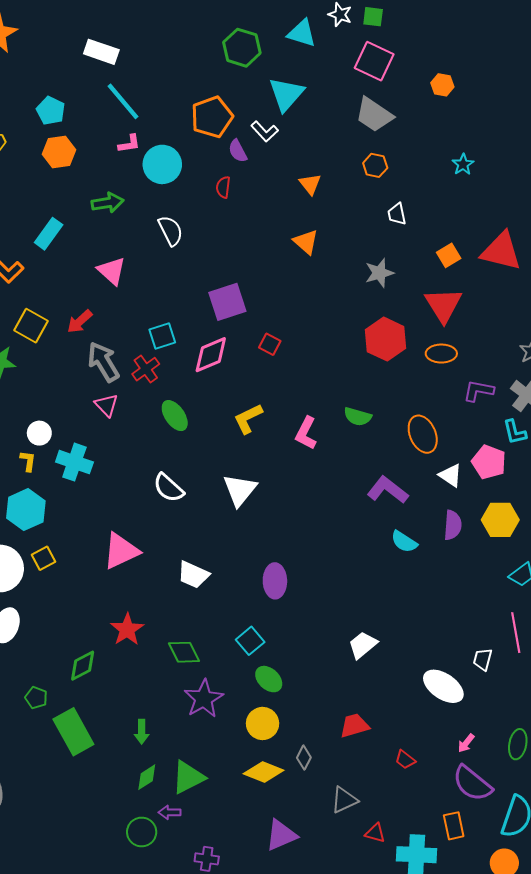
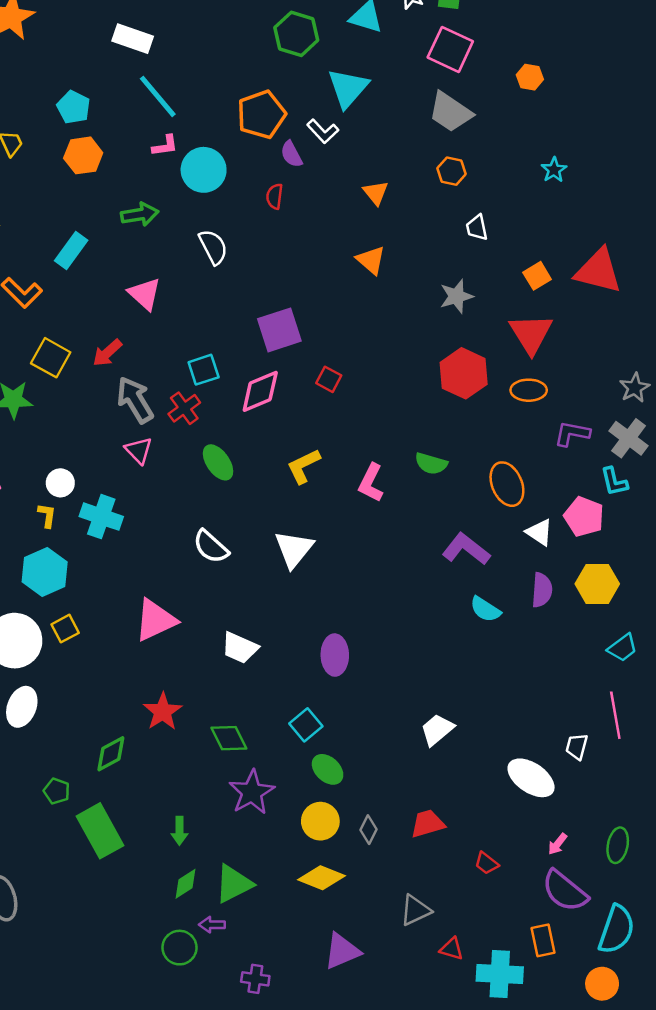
gray diamond: (304, 758) -> (368, 830), moved

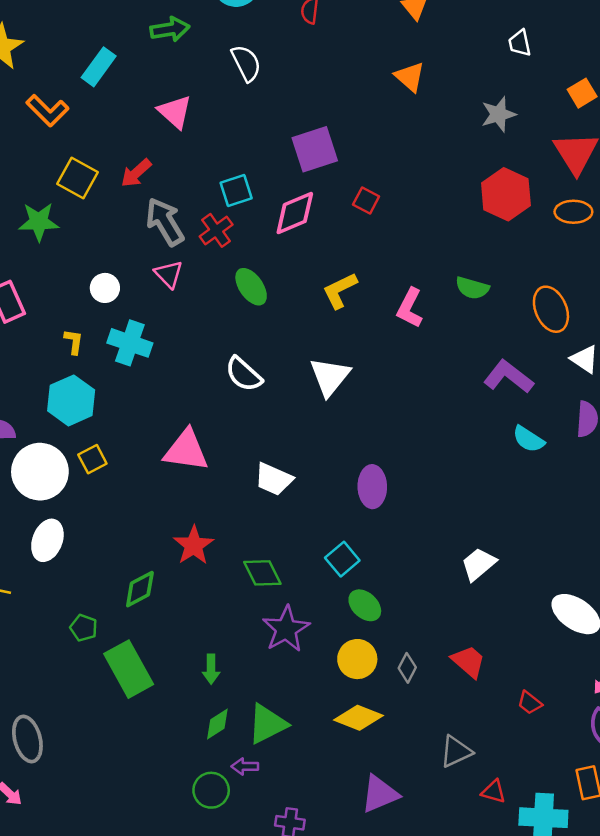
white circle: (60, 483) -> (105, 288), moved
pink triangle: (155, 620) -> (186, 450), turned 33
red trapezoid: (427, 824) -> (468, 662), turned 57

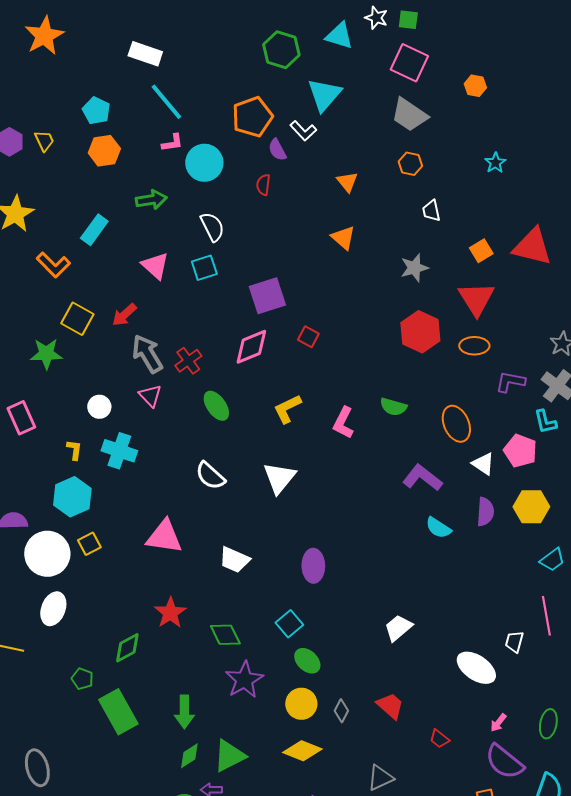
cyan square: (236, 191) -> (204, 268), moved
green arrow: (211, 669) -> (184, 712), size x1.4

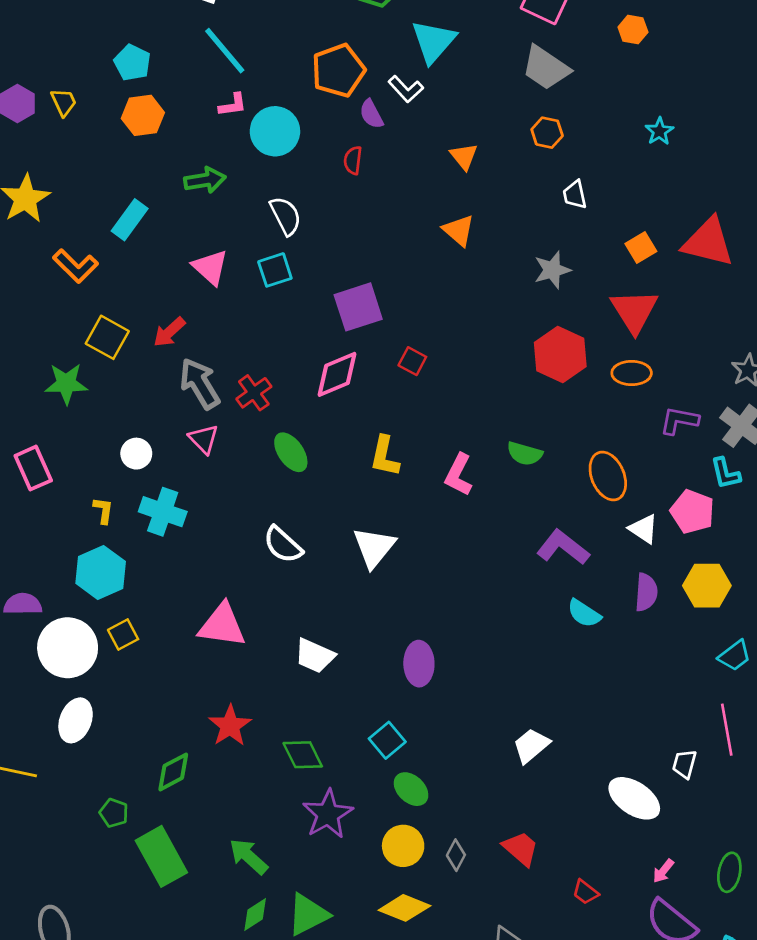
yellow L-shape: (287, 409) -> (385, 456), turned -52
green arrow: (184, 712) -> (249, 856), turned 132

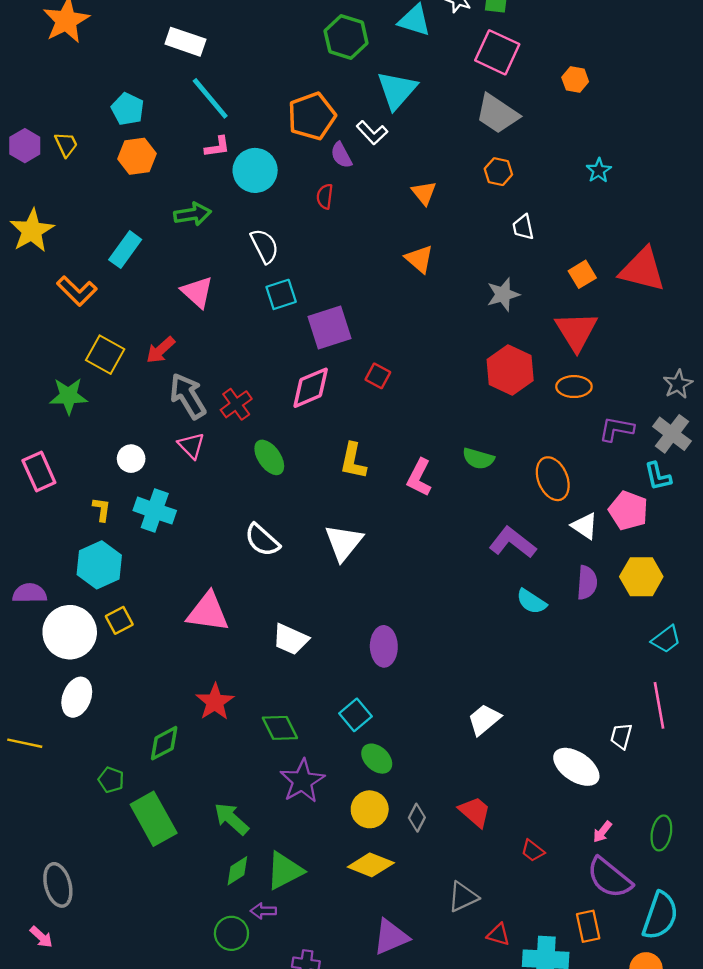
cyan square: (275, 270) -> (281, 294), moved

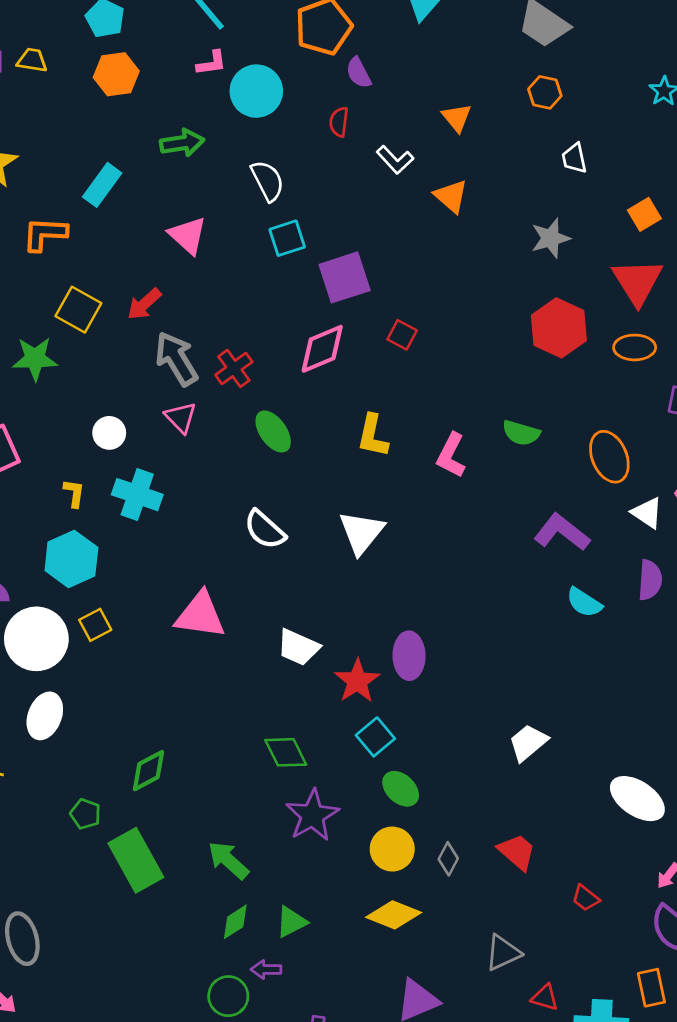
white L-shape: (372, 133) -> (395, 160), moved
yellow trapezoid: (66, 144) -> (32, 60), turned -56
orange L-shape: (77, 291) -> (45, 234), turned 138
red star: (215, 702) -> (357, 681), moved
green triangle: (285, 871) -> (291, 922), size x0.7

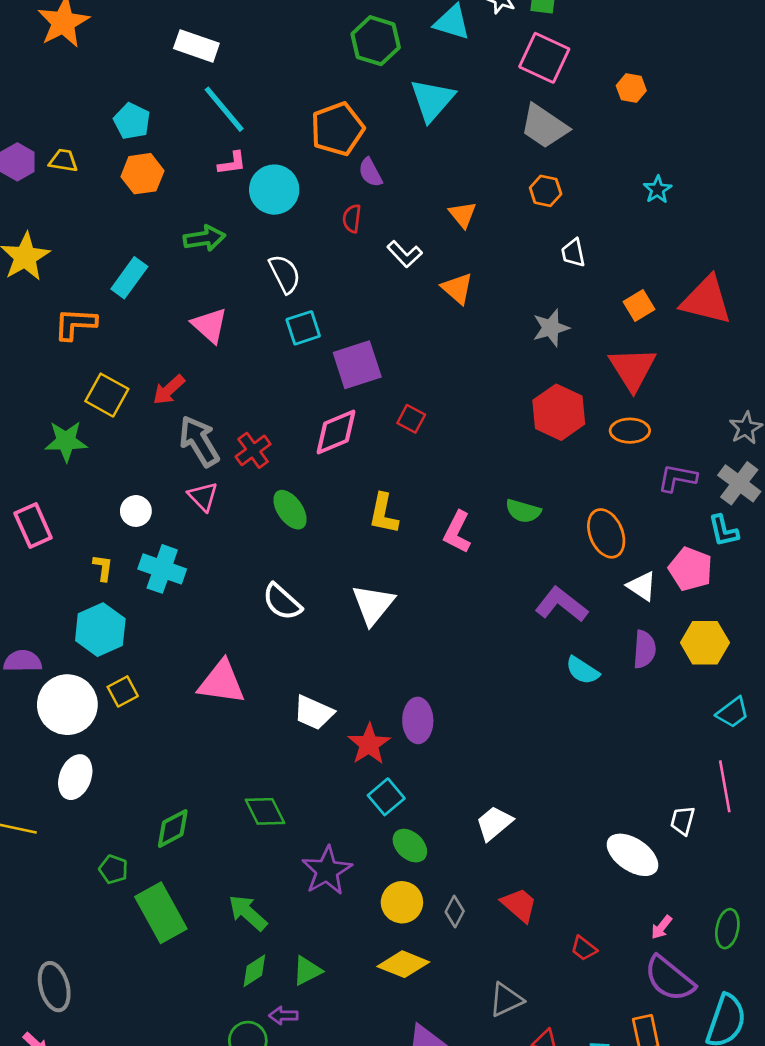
white trapezoid: (528, 743) -> (494, 823), moved
green diamond: (286, 752) -> (265, 811), moved

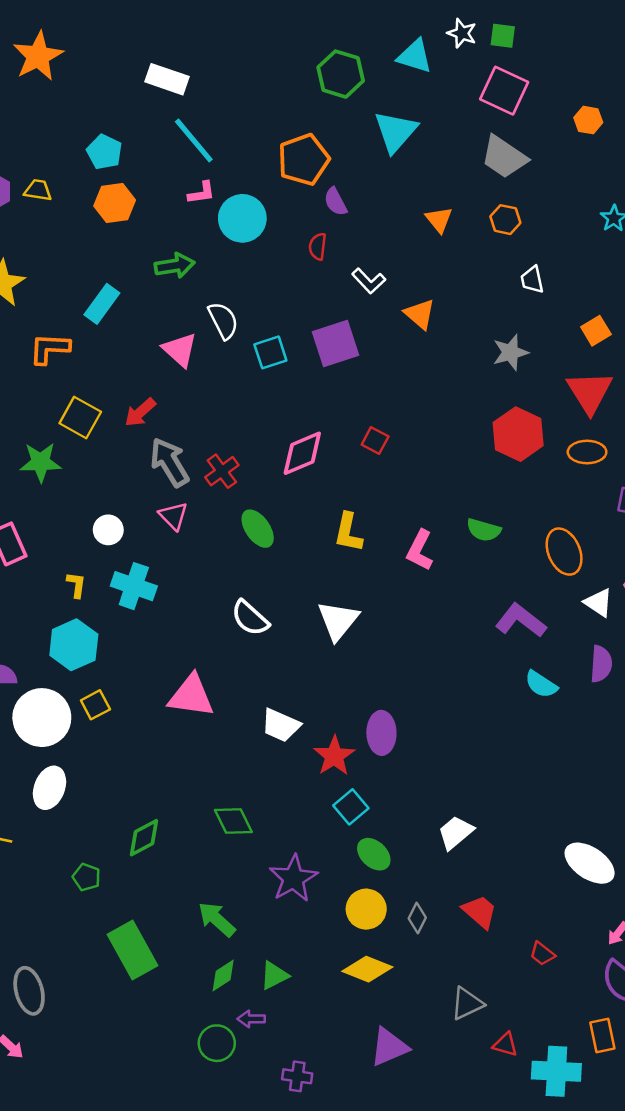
orange triangle: (463, 215) -> (439, 220), moved
white semicircle: (285, 274) -> (223, 320), moved
purple square: (357, 365) -> (336, 343), moved
green rectangle: (161, 913) -> (132, 950), moved

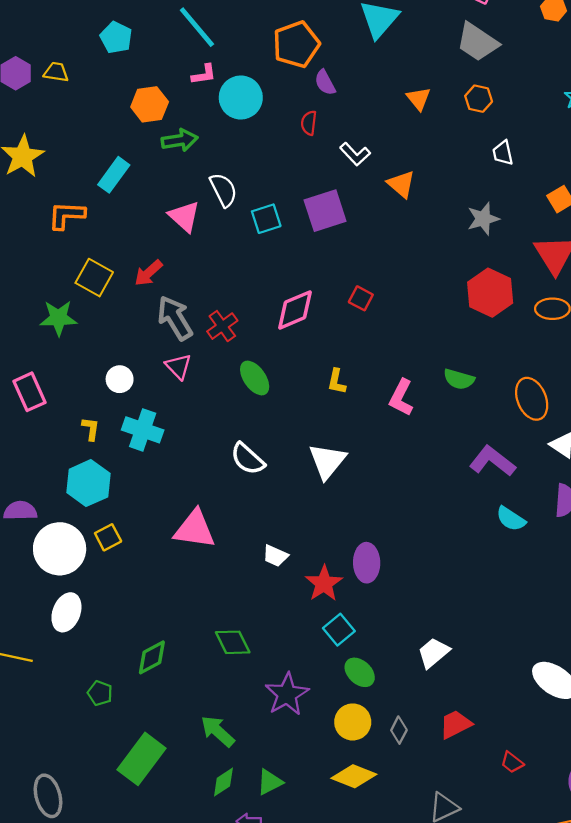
orange hexagon: (115, 203) -> (150, 104), moved
yellow L-shape: (348, 532) -> (337, 381), size x0.7
white trapezoid: (281, 725) -> (275, 556), size x0.7
red trapezoid: (480, 912) -> (455, 724), turned -68
green rectangle: (132, 950) -> (142, 759), turned 66

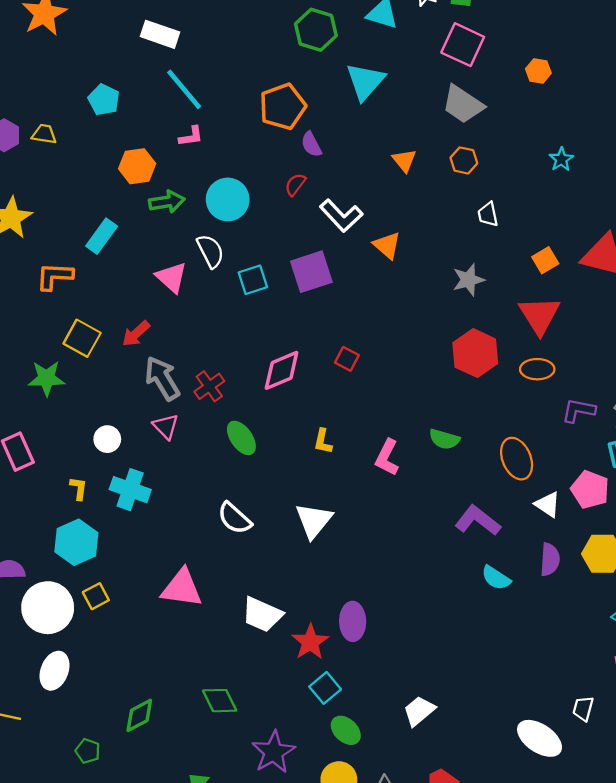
cyan circle: (241, 98) -> (228, 199), moved
red semicircle: (309, 123) -> (295, 185), turned 30
white L-shape: (355, 154) -> (341, 216), size x1.4
white trapezoid: (275, 556) -> (262, 615), size x1.6

